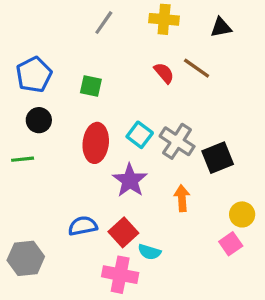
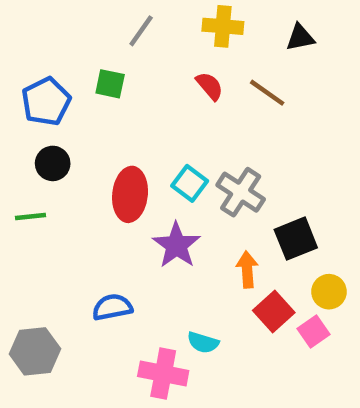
red semicircle: (164, 73) -> (210, 86), moved
green square: (91, 86) -> (110, 84), moved
black square: (218, 158) -> (296, 239), moved
red square: (123, 232) -> (274, 312), moved

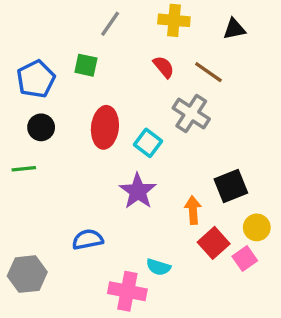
gray cross: (241, 192) -> (191, 114), moved
red ellipse: (130, 194) -> (105, 127), moved

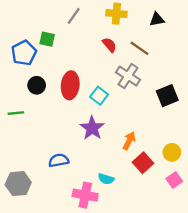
green square: (86, 65) -> (47, 39), moved
black circle: (41, 127) -> (37, 85), moved
black square: (231, 186) -> (167, 96), moved
orange arrow: (193, 210) -> (129, 141), turned 30
pink square: (245, 258) -> (174, 180), moved

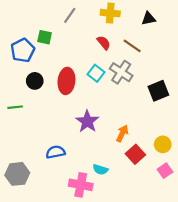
cyan square: (99, 96) -> (96, 73), moved

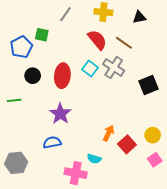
red semicircle: (104, 43) -> (97, 40), size x1.5
purple star: (87, 121) -> (60, 114), moved
orange arrow: (122, 133) -> (109, 133), moved

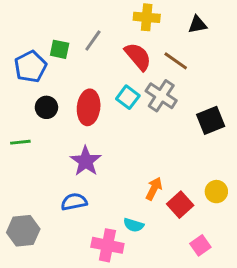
gray line: (65, 14) -> (93, 41), moved
pink square: (155, 160) -> (200, 245), moved

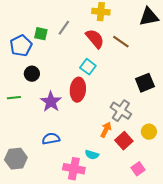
black triangle: (197, 25) -> (149, 17), moved, size x1.5
gray cross: (161, 96) -> (121, 111), moved
red ellipse: (89, 107) -> (78, 90), moved
purple star: (86, 161) -> (51, 102), moved

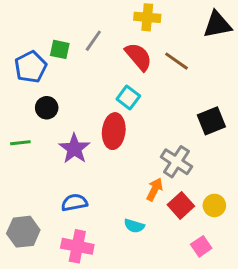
yellow circle: (149, 132) -> (214, 205), moved
pink cross: (74, 169) -> (77, 246), moved

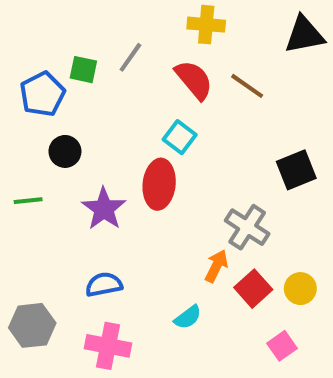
cyan semicircle: (134, 226) -> (188, 317), turned -54

